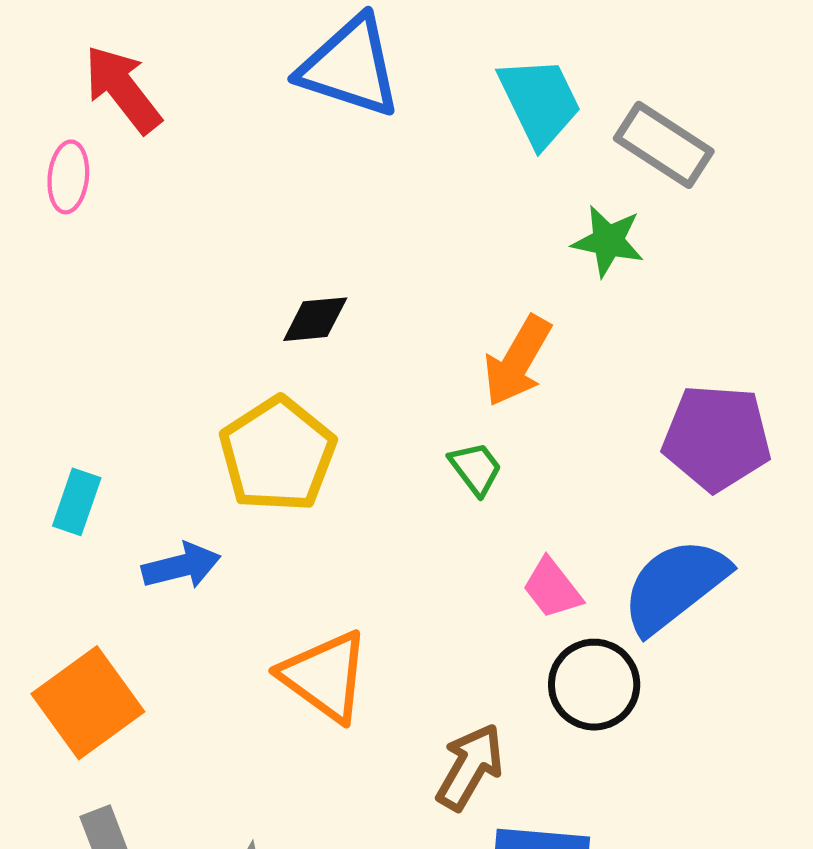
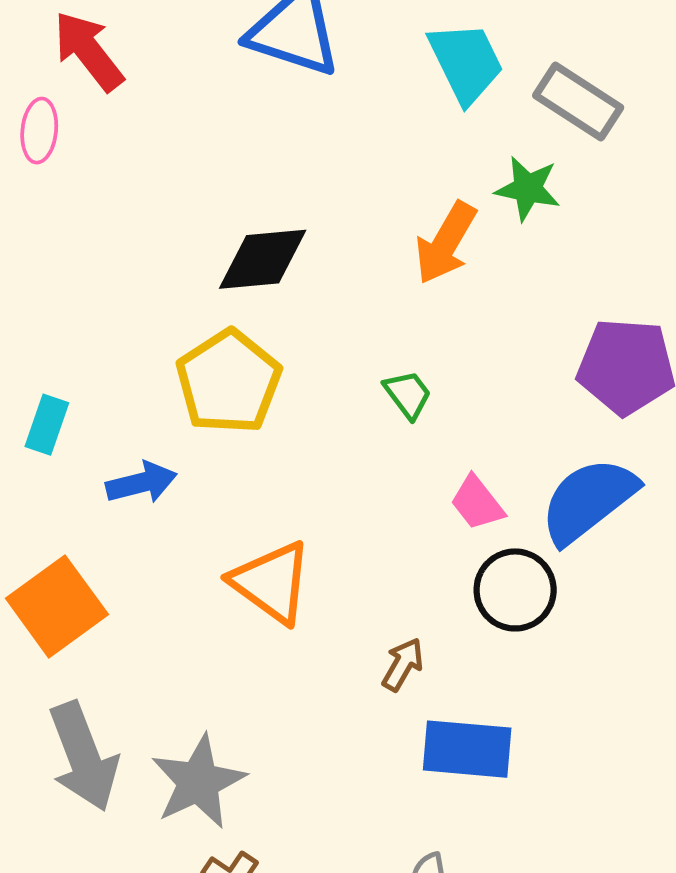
black diamond: (315, 319) -> (263, 259), size x1.5
orange arrow: (517, 361) -> (446, 243), moved
brown arrow: (470, 767) -> (403, 664), size x0.7

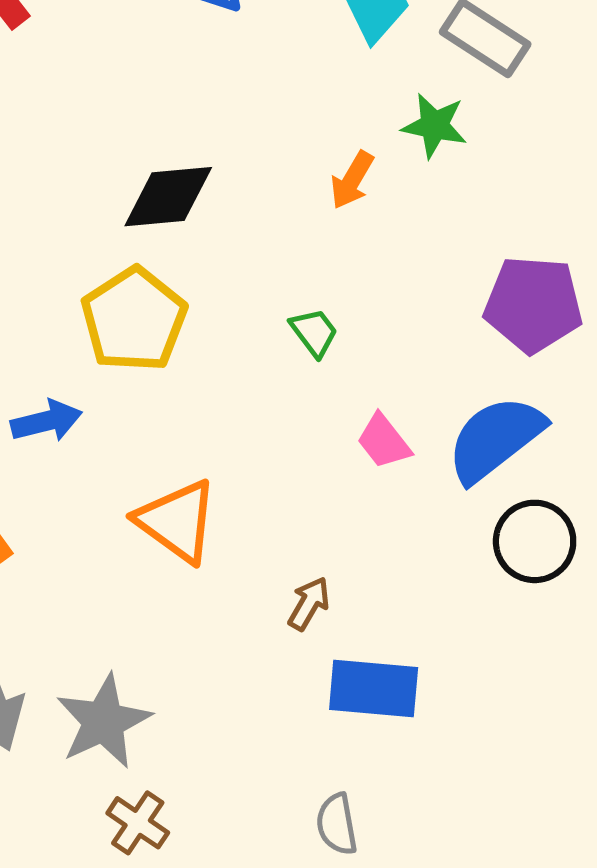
orange arrow: (446, 243) -> (352, 180), size x0.7
black circle: (515, 590) -> (535, 541), moved

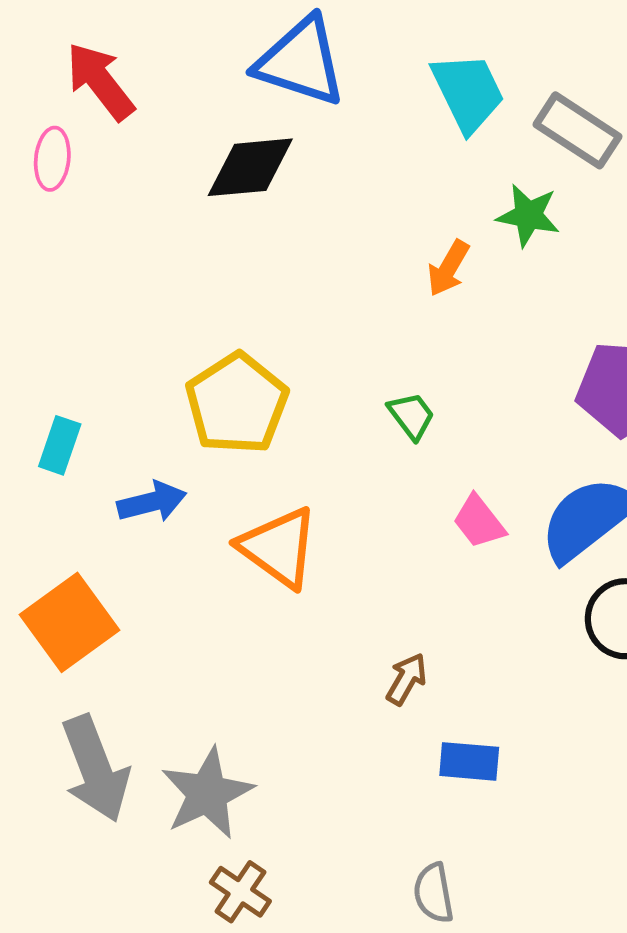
black diamond: (168, 197) -> (250, 167), moved
orange triangle: (177, 521) -> (279, 547), moved
blue rectangle: (374, 688) -> (469, 761), size x0.7

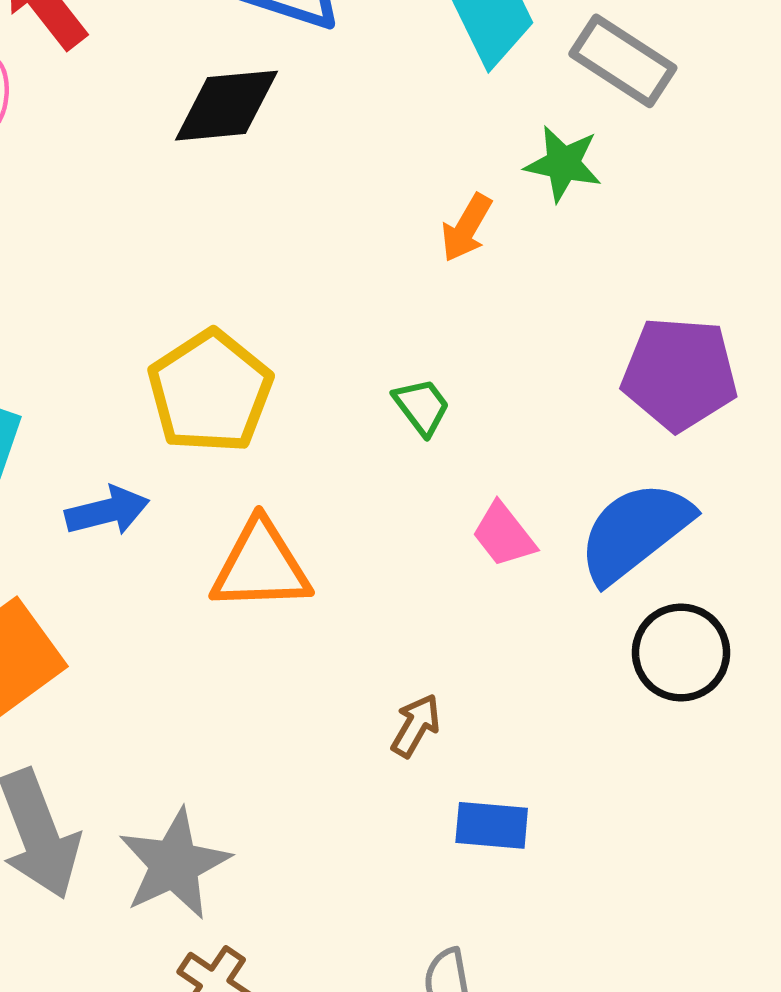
orange triangle: (279, 547) -> (261, 566), turned -38

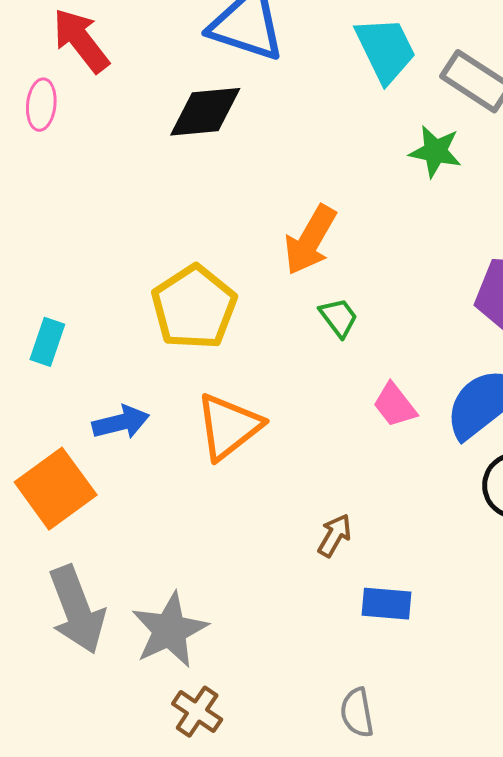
orange arrow: (466, 228) -> (310, 240), moved, size x1.5
blue arrow: (107, 511) -> (121, 422), moved
orange triangle: (261, 566) -> (229, 426), turned -36

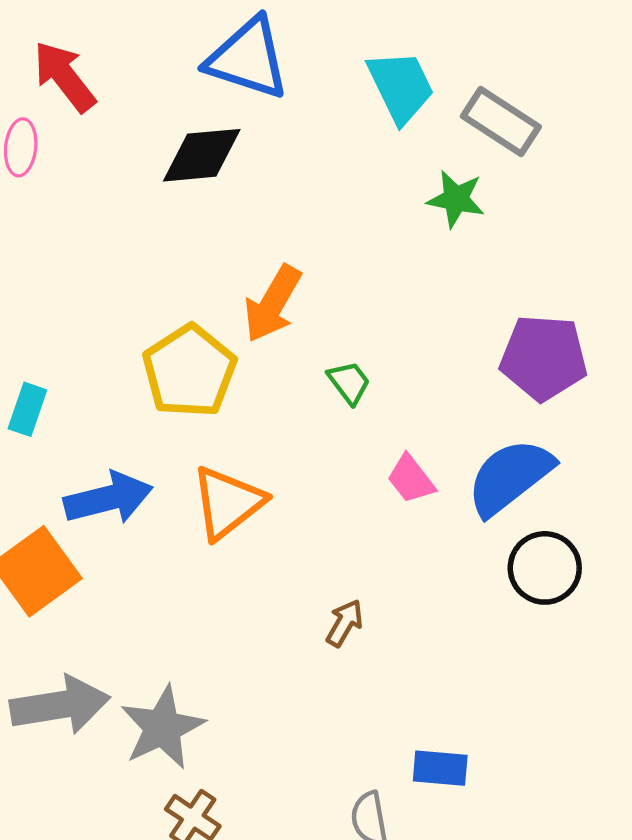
orange arrow: (310, 240) -> (273, 304), moved
blue arrow: (121, 422) -> (108, 498), size x1.4
blue rectangle: (387, 604) -> (440, 768), moved
gray arrow: (77, 610) -> (60, 705), turned -78

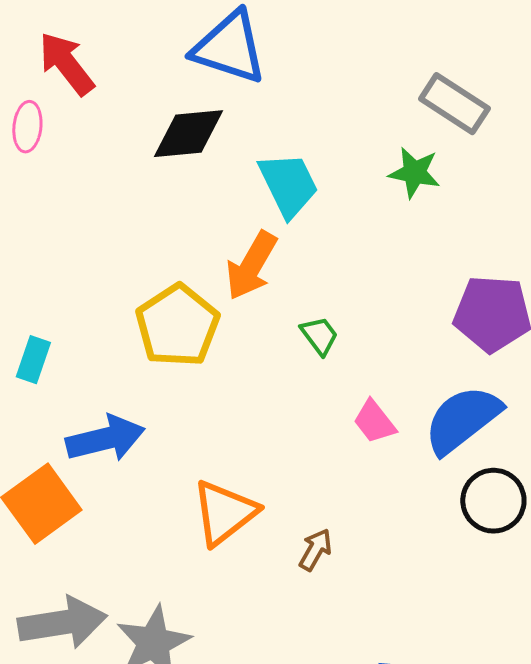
cyan trapezoid: (401, 87) -> (288, 185), moved
orange triangle: (228, 503) -> (224, 513), moved

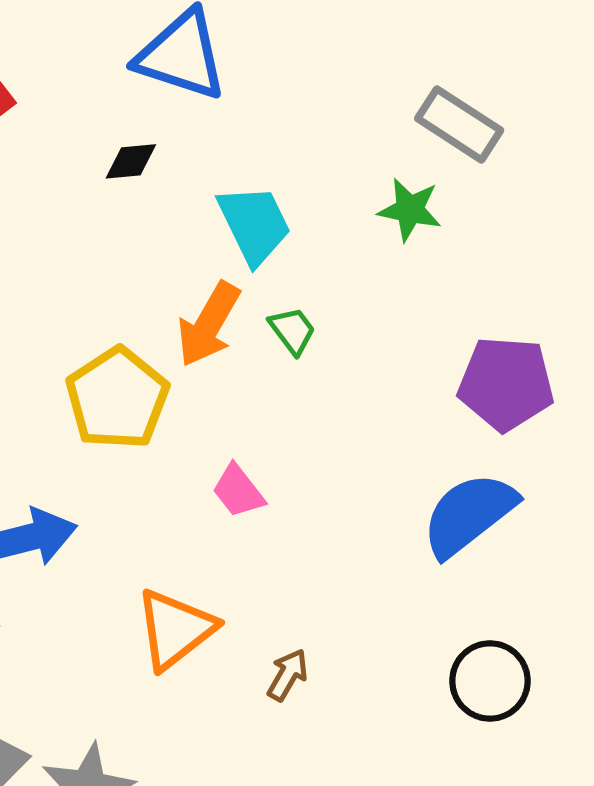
black diamond: (188, 134) -> (131, 161), size x0.6
green trapezoid: (319, 336) -> (292, 330), moved
pink trapezoid: (374, 422) -> (238, 491), moved
black circle: (493, 501) -> (490, 681), moved

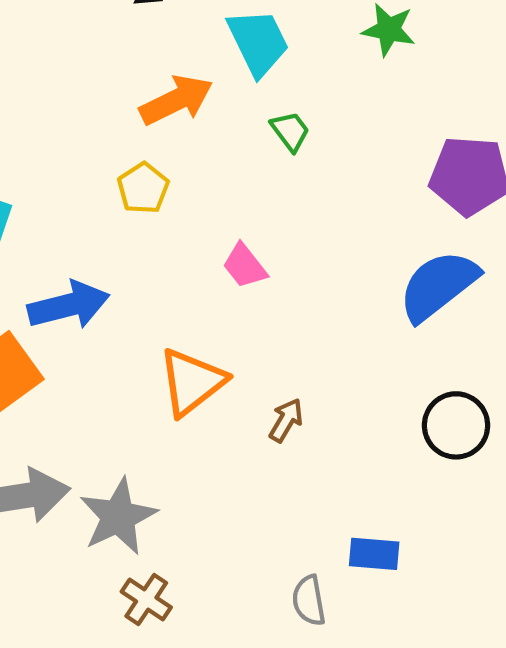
orange arrow: (209, 324) -> (176, 100), moved, turned -146
yellow pentagon: (117, 398) -> (143, 188), size x0.6

